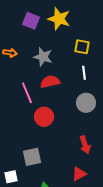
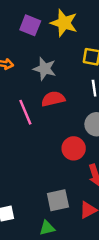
red circle: (44, 117) -> (74, 148), moved
gray square: (32, 157) -> (58, 200), moved

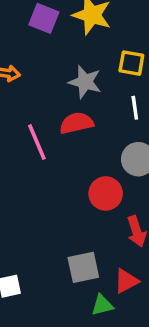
gray star: (45, 69) -> (85, 82), moved
green triangle: (47, 228) -> (102, 305), moved

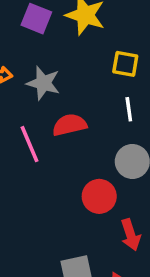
gray star: (85, 82) -> (43, 83), moved

